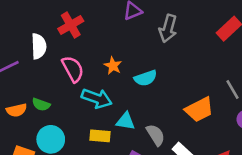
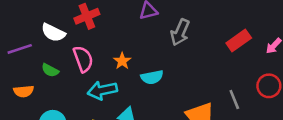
white semicircle: (39, 46) -> (53, 33), turned 110
cyan arrow: (97, 98) -> (102, 90), turned 140
green semicircle: (41, 105) -> (50, 70), moved

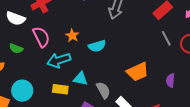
gray line: (234, 100) -> (166, 38), moved

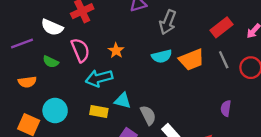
cyan semicircle: (97, 46) -> (162, 56), moved
orange trapezoid: (138, 72) -> (191, 60), moved

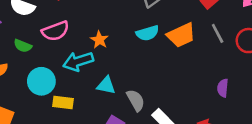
pink semicircle: (80, 50) -> (55, 31), turned 95
orange star: (116, 51) -> (99, 40), moved
cyan circle: (55, 111) -> (41, 81), moved
yellow rectangle: (99, 111) -> (63, 102), moved

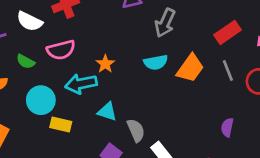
orange trapezoid: (181, 35) -> (190, 68), turned -36

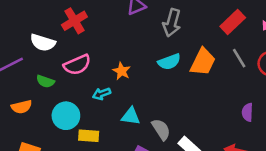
cyan arrow: (81, 84) -> (102, 94), size x0.6

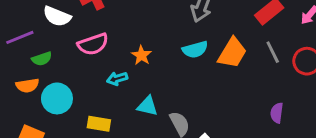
green semicircle: (45, 81) -> (42, 59), moved, turned -42
cyan circle: (66, 116) -> (57, 98), moved

